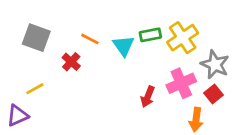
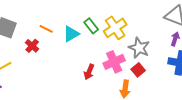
green rectangle: (150, 35) -> (91, 26), turned 63
cyan triangle: (124, 46) -> (71, 34), turned 36

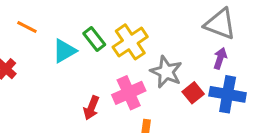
orange line: (46, 29) -> (27, 27), moved
red square: (138, 70) -> (193, 93), moved

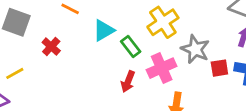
green rectangle: (94, 39) -> (131, 47), moved
red square: (193, 93) -> (219, 68), turned 30

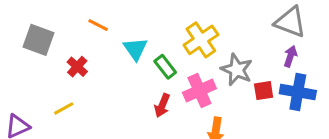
cyan triangle: (104, 30) -> (135, 49), turned -35
yellow line: (15, 73) -> (64, 108), moved

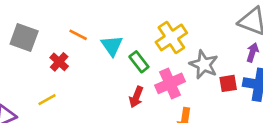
orange line: (98, 25) -> (78, 35), moved

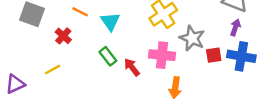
green rectangle: (139, 62) -> (108, 56), moved
pink cross: (170, 83) -> (162, 55), turned 30
red arrow: (136, 97) -> (132, 67), turned 120

